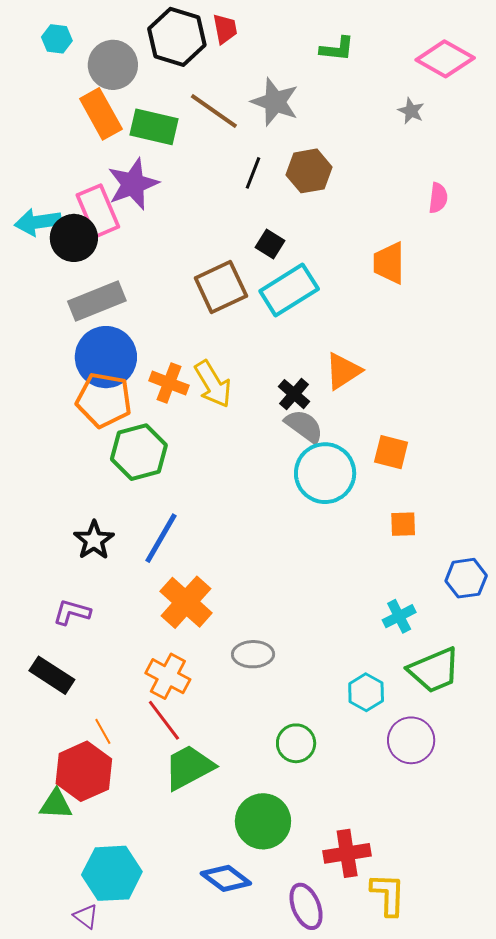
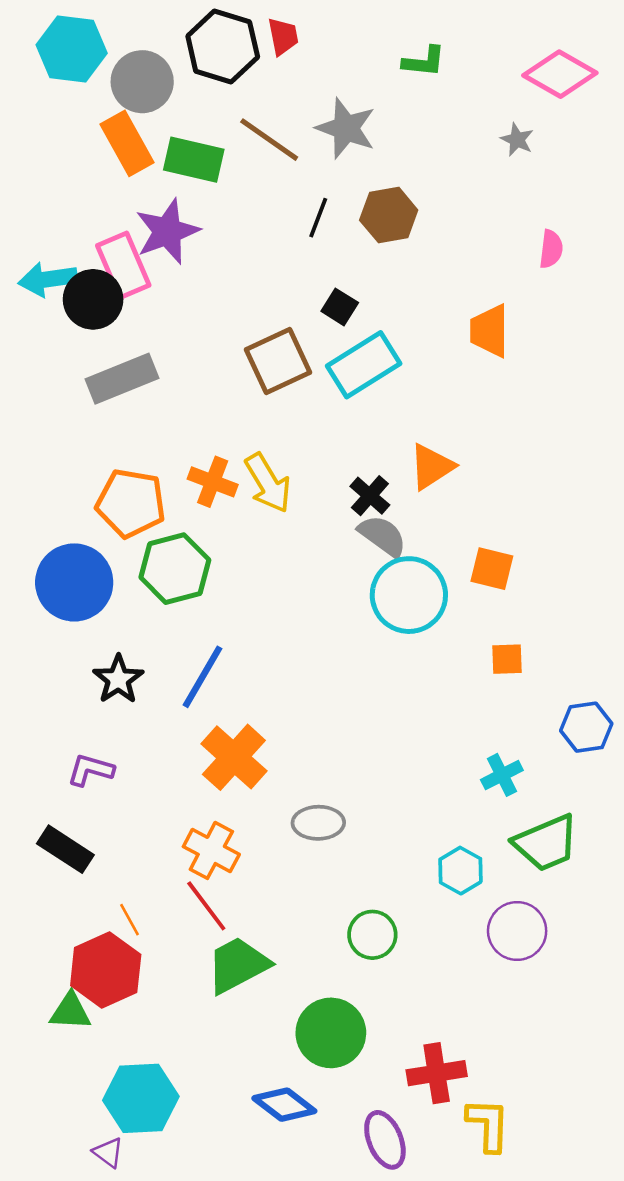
cyan hexagon: (57, 39) -> (72, 49), size x1.8
blue circle: (106, 357) -> (74, 582), moved

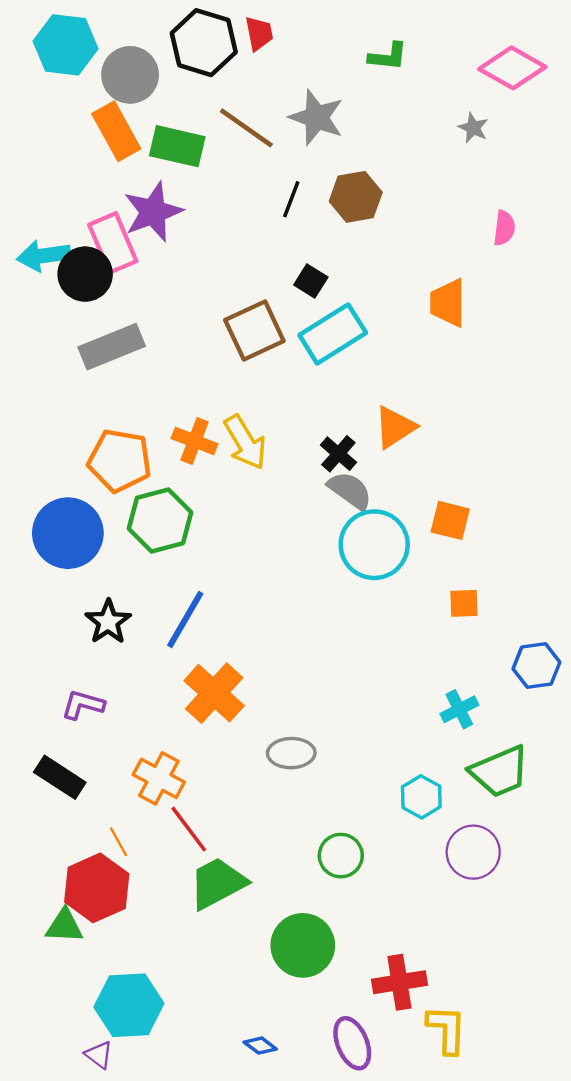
orange cross: (211, 850) -> (159, 778), moved
blue diamond: (284, 1105) -> (260, 1046), moved, size x0.6

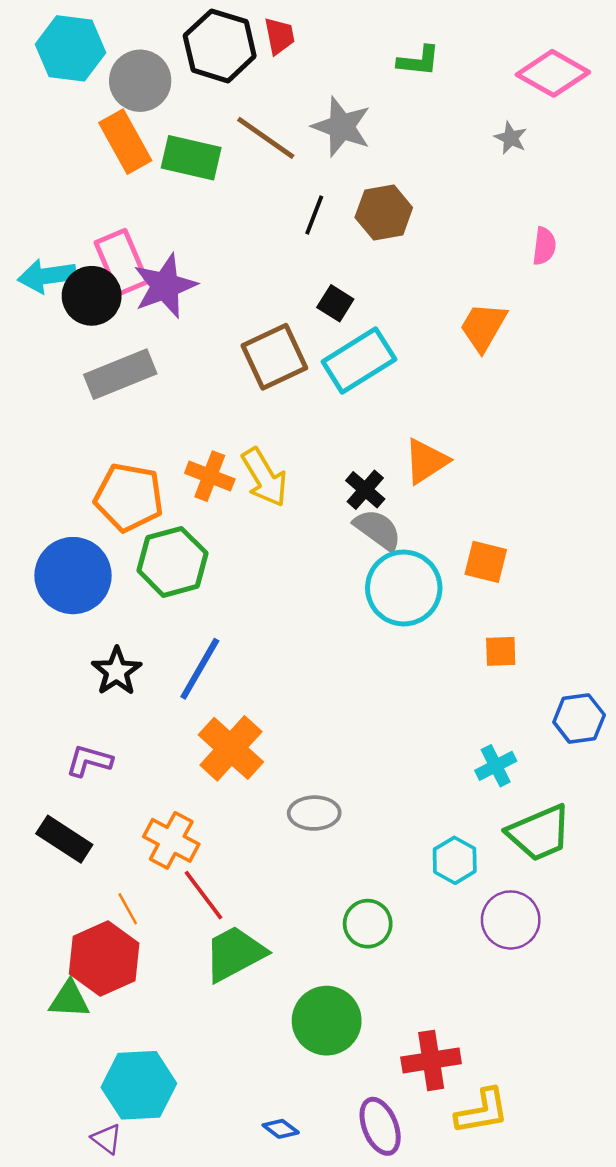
purple star: (153, 212) -> (165, 286), moved
orange trapezoid: (448, 303) -> (483, 327), turned 30
yellow L-shape: (447, 1029) -> (482, 1111), turned 78

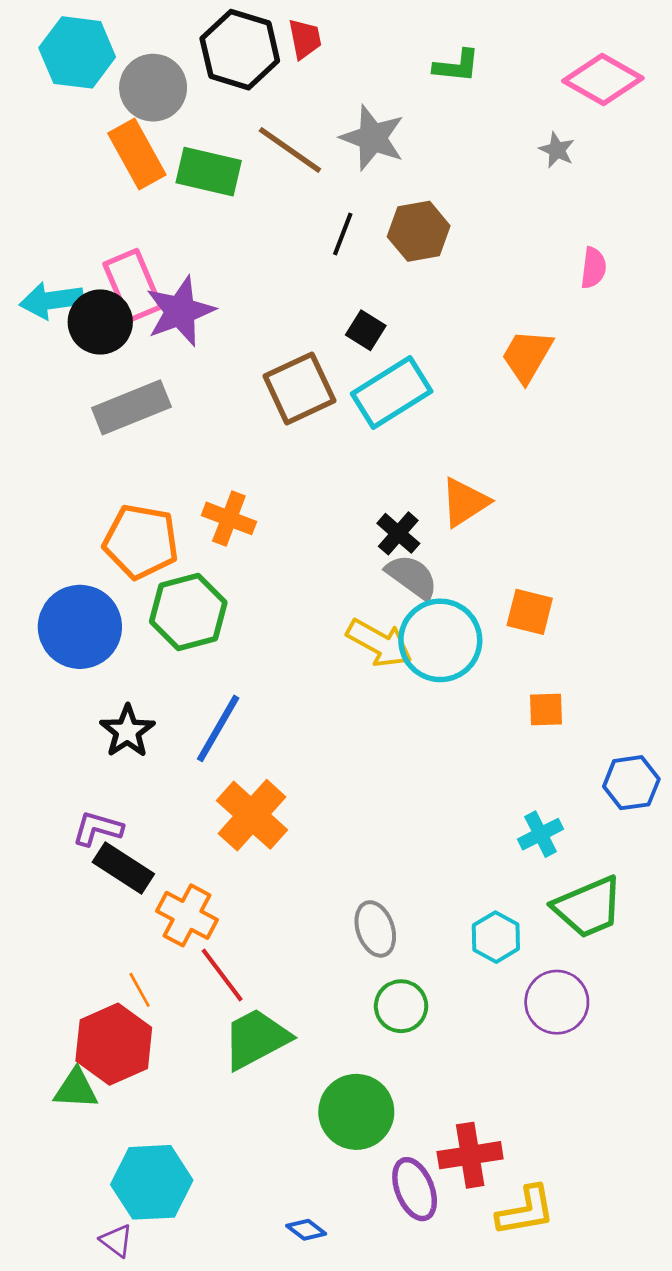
yellow arrow: (264, 477) -> (379, 643), moved, turned -30
gray ellipse: (314, 813) -> (375, 929), moved, turned 72
black rectangle: (64, 839) -> (123, 868), moved
purple ellipse: (380, 1126) -> (415, 1189), moved

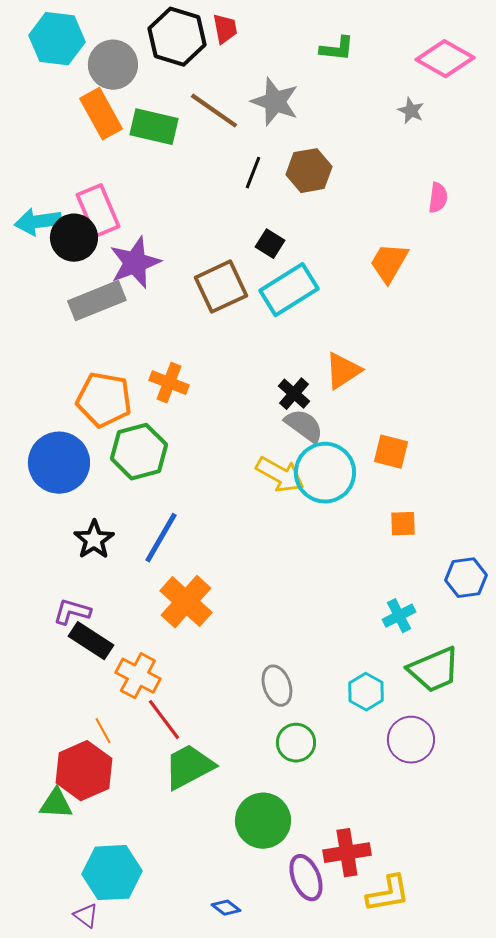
purple star: (180, 311) -> (135, 263), moved

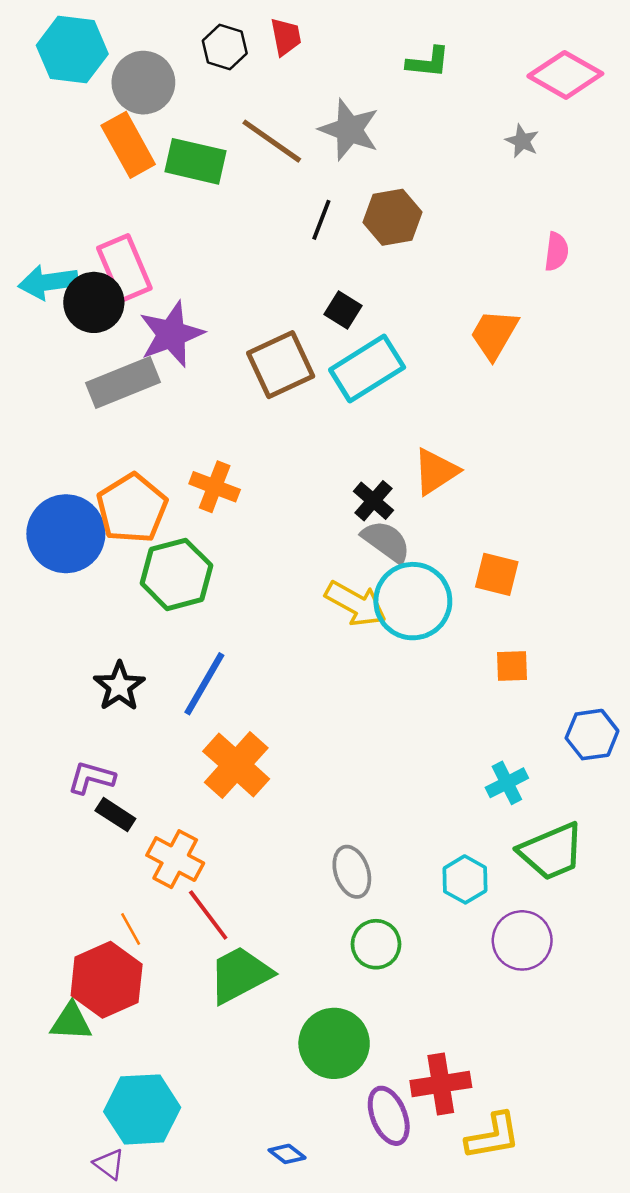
black hexagon: (177, 37) -> (225, 47), size x0.6
orange pentagon: (104, 400) -> (132, 508), turned 30
blue circle: (59, 463) -> (66, 534), moved
black rectangle: (91, 641) -> (115, 815), size x0.7

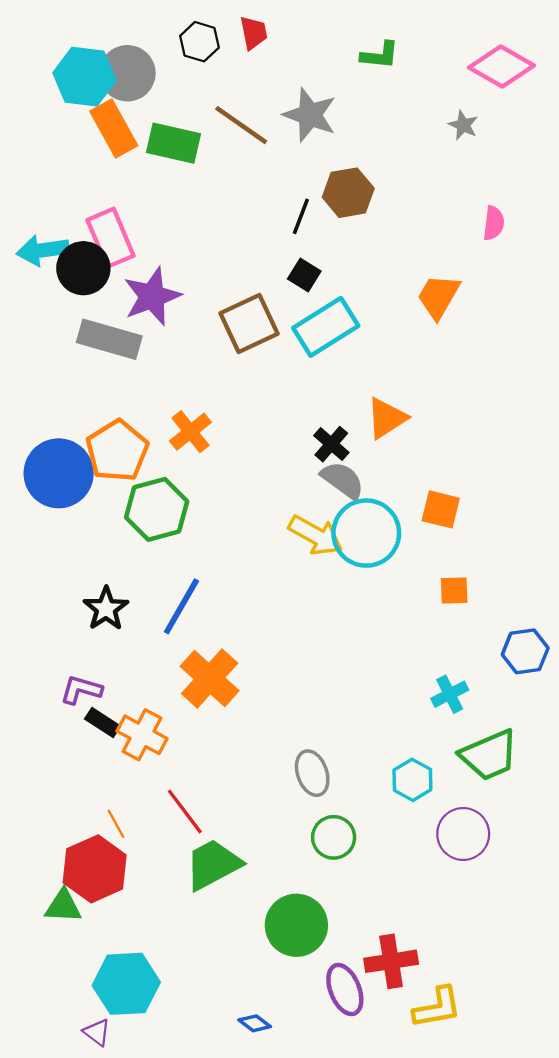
cyan hexagon: (72, 50) -> (85, 77), moved
black line: (321, 220) -> (301, 216), moved
gray rectangle: (123, 382) -> (109, 339), turned 38
orange cross: (215, 487) -> (190, 432), turned 30
orange cross: (175, 859) -> (142, 735), moved

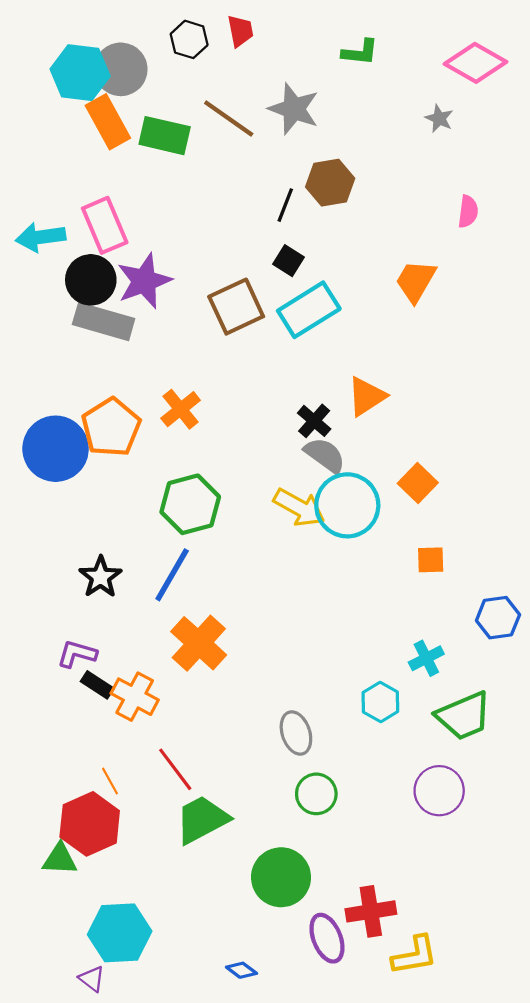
black circle: (83, 268) -> (91, 280), moved
green hexagon: (157, 509) -> (190, 504), moved
orange square: (441, 509) -> (418, 483), turned 30
cyan hexagon: (412, 780) -> (380, 702), moved

